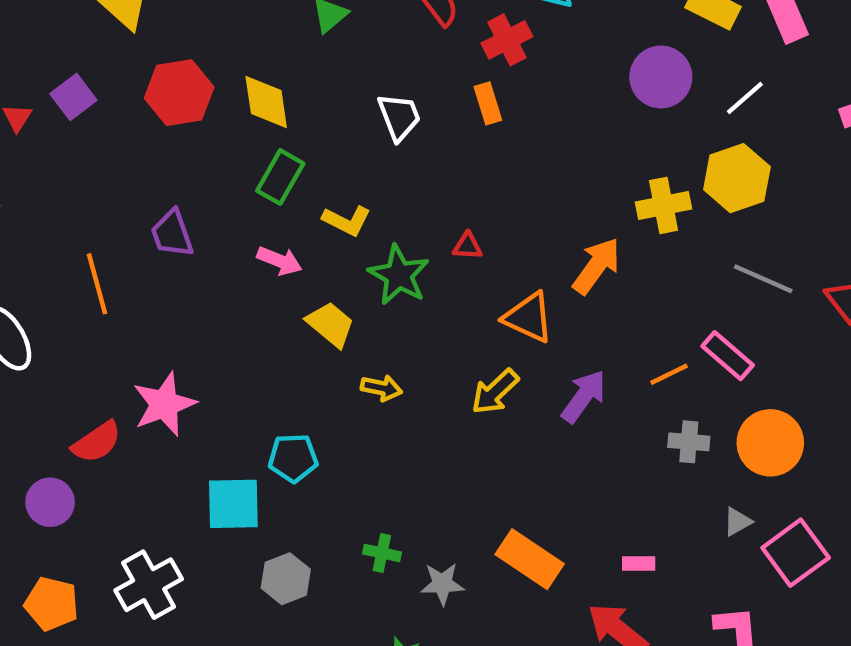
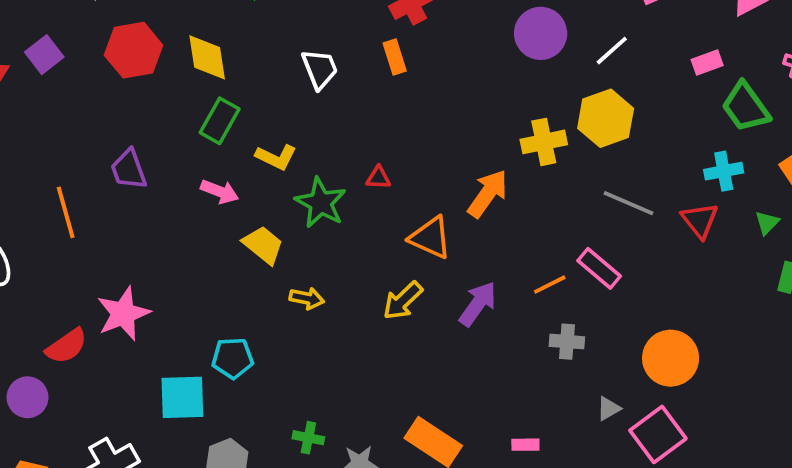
orange circle: (770, 443) -> (671, 358), moved

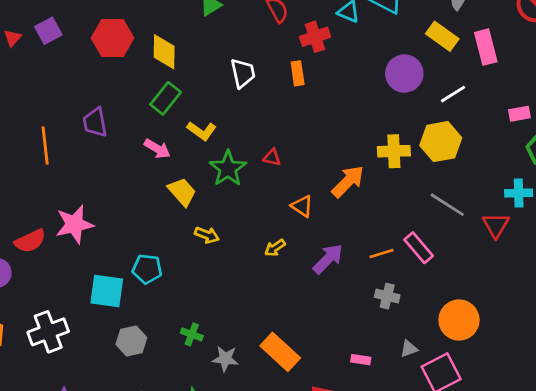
orange triangle: (430, 238) -> (302, 206), size x0.7
yellow arrow: (403, 301) -> (275, 248), size x0.7
pink rectangle: (525, 445) -> (361, 360), moved

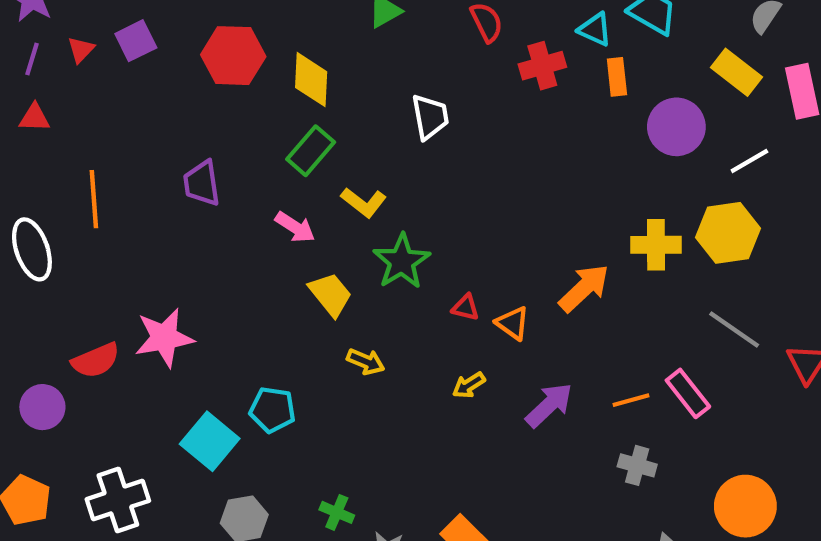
orange rectangle: (298, 73) -> (617, 77), moved
orange line: (45, 146) -> (94, 199), moved
red triangle: (272, 157) -> (466, 307), moved
cyan square: (107, 291) -> (210, 441), turned 30

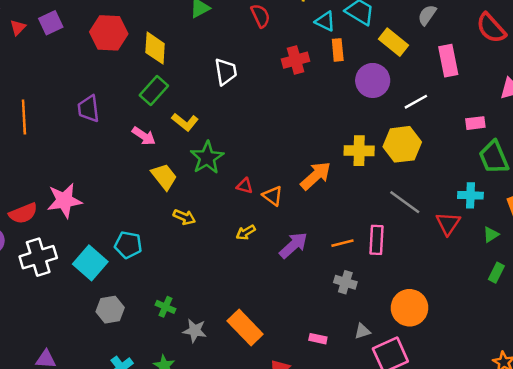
red cross: (542, 66) -> (296, 60), moved
yellow rectangle: (737, 72) -> (393, 42), moved
pink rectangle: (688, 393) -> (377, 240), turned 40
white cross: (118, 500) -> (38, 257), moved

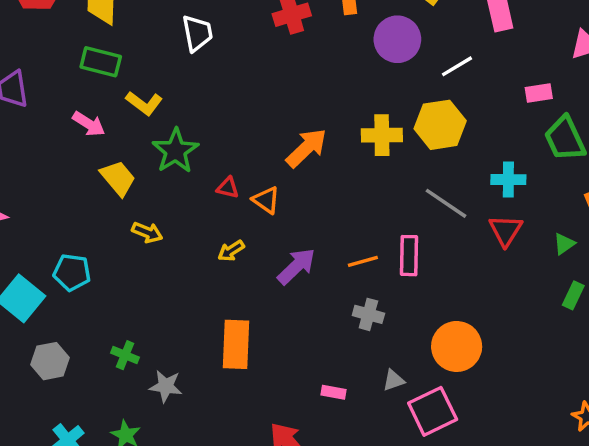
green rectangle: (154, 91) -> (101, 62), turned 64
orange arrow: (316, 176) -> (306, 148), moved
cyan cross: (470, 195) -> (508, 180), moved
orange rectangle: (245, 327) -> (236, 344), moved, turned 48

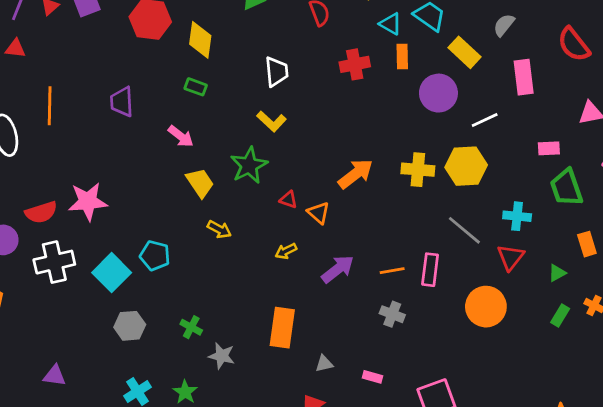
green rectangle: (101, 62) -> (196, 87), size x0.7
yellow L-shape: (144, 103) -> (271, 121), moved
orange circle: (457, 346) -> (486, 307), moved
gray triangle: (394, 380) -> (324, 364), moved
pink rectangle: (333, 392) -> (372, 377), moved

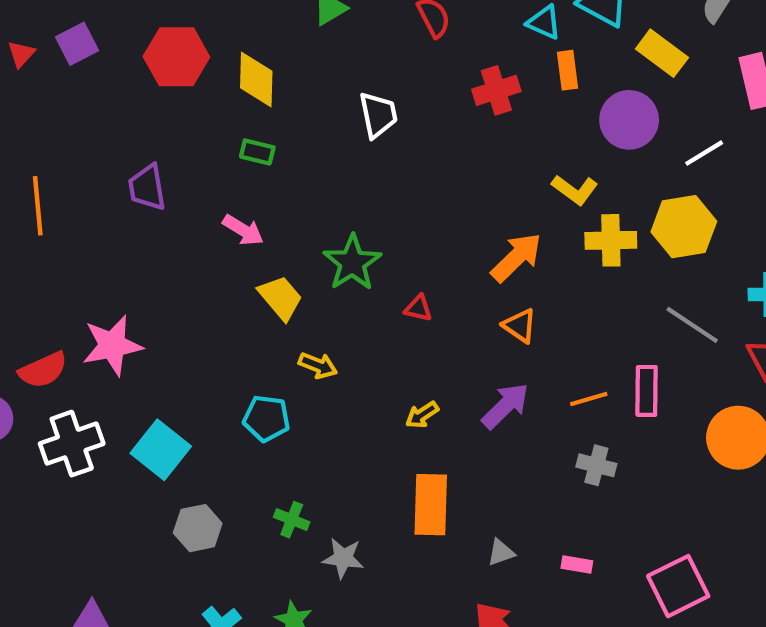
yellow L-shape: (271, 121) -> (575, 190), moved
orange triangle: (319, 213) -> (520, 326), moved
yellow arrow: (286, 251) -> (422, 415), moved
cyan pentagon: (155, 256) -> (266, 418), moved

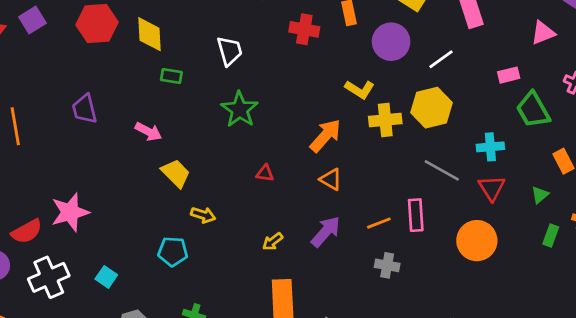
red cross: (496, 90) -> (304, 29), turned 32
green rectangle: (257, 152) -> (171, 76), moved
green star: (352, 263) -> (240, 110), moved
cyan square: (161, 450) -> (106, 277), size x0.6

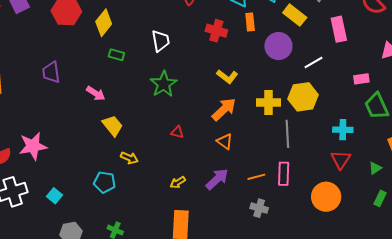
yellow diamond: (149, 34) -> (104, 23), turned 36
yellow L-shape: (360, 89) -> (227, 77), moved
gray line: (442, 170) -> (287, 134), moved, turned 52

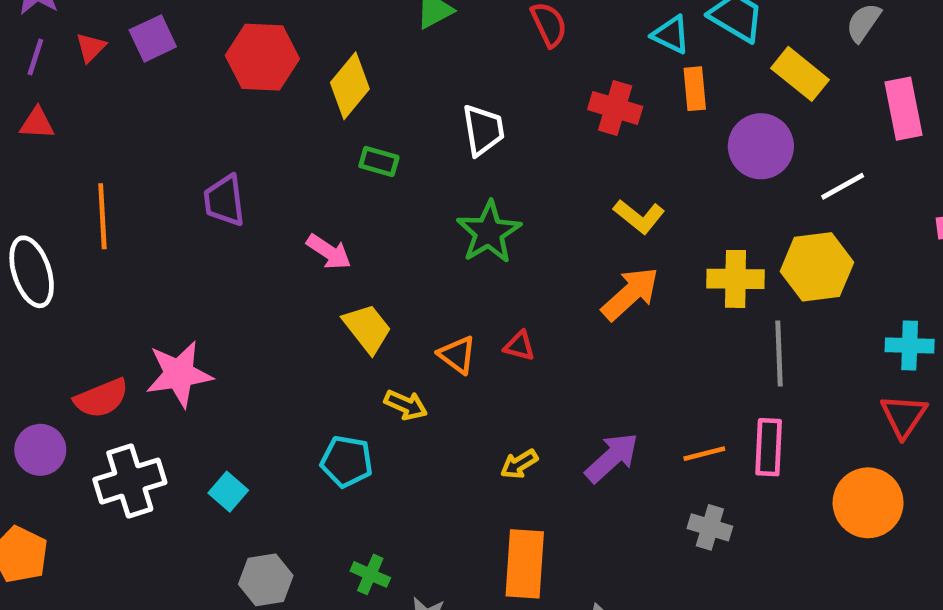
orange triangle: (225, 142) -> (457, 355), moved

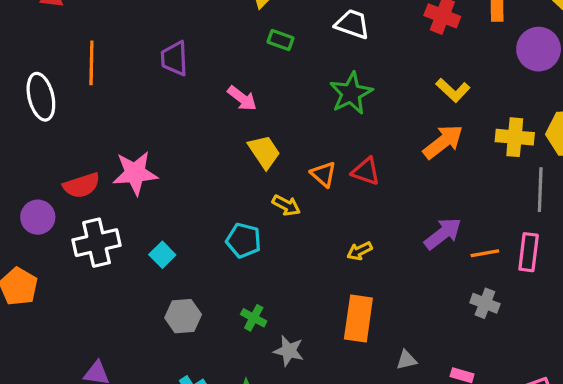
white trapezoid: (483, 130) -> (352, 24), turned -66
red triangle: (519, 346) -> (366, 171), size x1.4
purple arrow: (612, 458) -> (443, 234), moved

